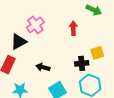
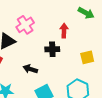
black cross: (82, 63) -> (52, 49), moved

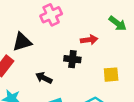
pink cross: (25, 25) -> (51, 15), moved
red arrow: (64, 31) -> (89, 40), turned 72

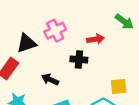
pink cross: (51, 15) -> (55, 31), moved
yellow square: (111, 75) -> (119, 86), moved

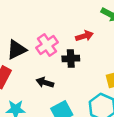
pink cross: (55, 31) -> (47, 45), moved

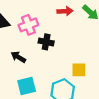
red arrow: (84, 36) -> (65, 11), moved

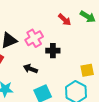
red arrow: (65, 11) -> (65, 20), turned 56

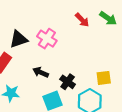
pink cross: (34, 38) -> (47, 39), turned -30
black cross: (53, 51) -> (68, 82), moved, turned 32

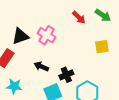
yellow square: (104, 78) -> (102, 47), moved
black cross: (68, 82) -> (66, 75), turned 32

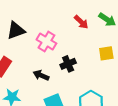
black triangle: (20, 36) -> (16, 30), moved
black cross: (66, 75) -> (68, 64), moved

